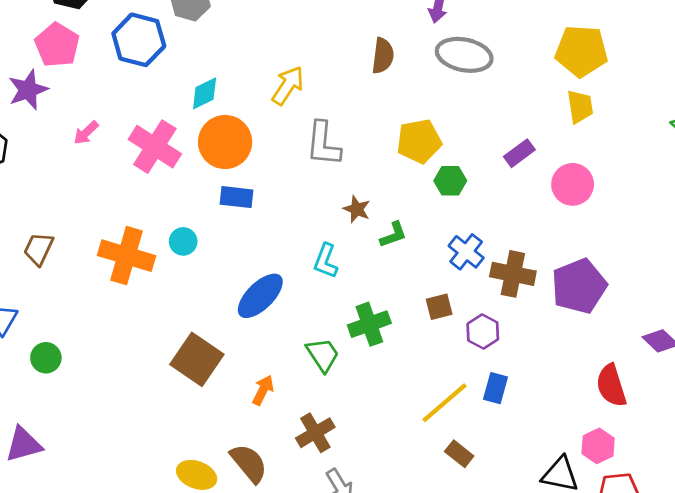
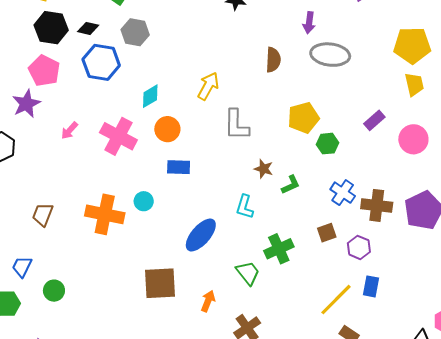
orange circle: (225, 142) -> (167, 129), size x0.7
brown square: (197, 359) -> (160, 283), turned -33

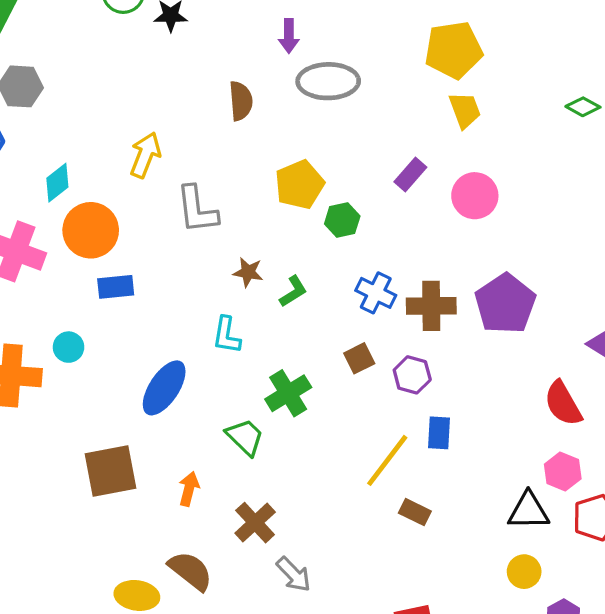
orange circle: (167, 129) -> (91, 230), size x1.4

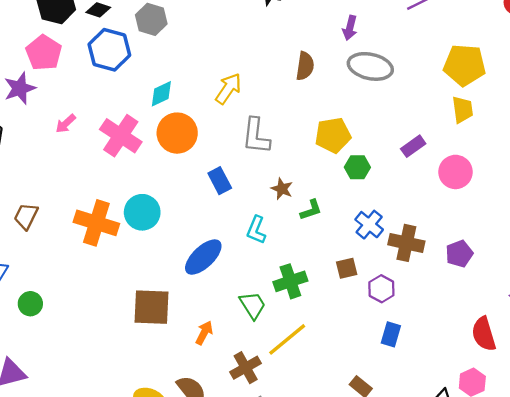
blue rectangle: (116, 287) -> (220, 181), moved, turned 55
purple pentagon: (505, 304) -> (459, 254), size x0.6
cyan circle: (69, 347) -> (142, 212), size x1.6
yellow line: (387, 460) -> (287, 339), moved

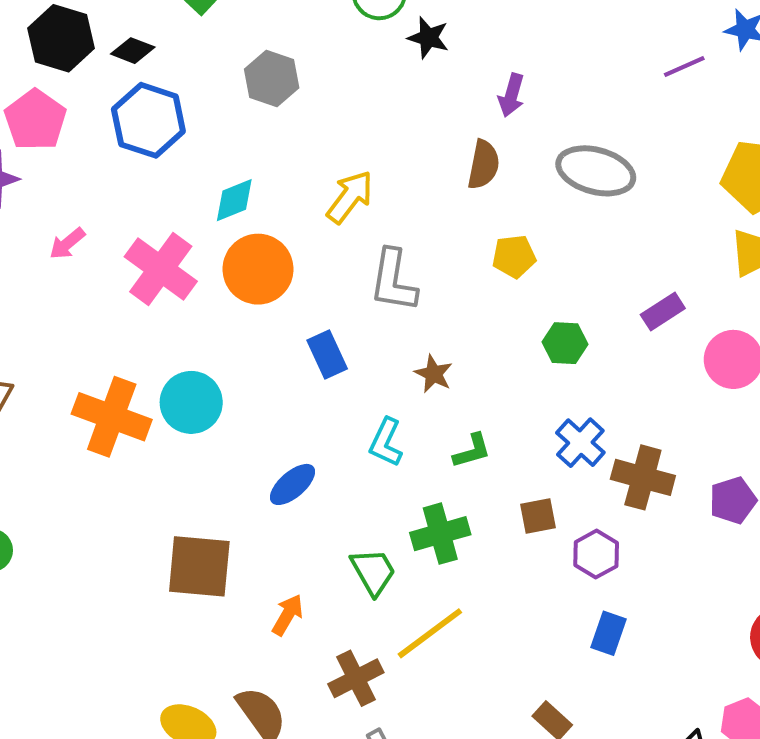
gray hexagon: (151, 19) -> (272, 79), moved
purple arrow: (350, 28) -> (511, 95), moved
yellow pentagon: (333, 135) -> (514, 256), moved, size x0.7
green L-shape: (311, 210) -> (472, 451), moved
blue ellipse: (203, 257) -> (293, 484), size x0.7

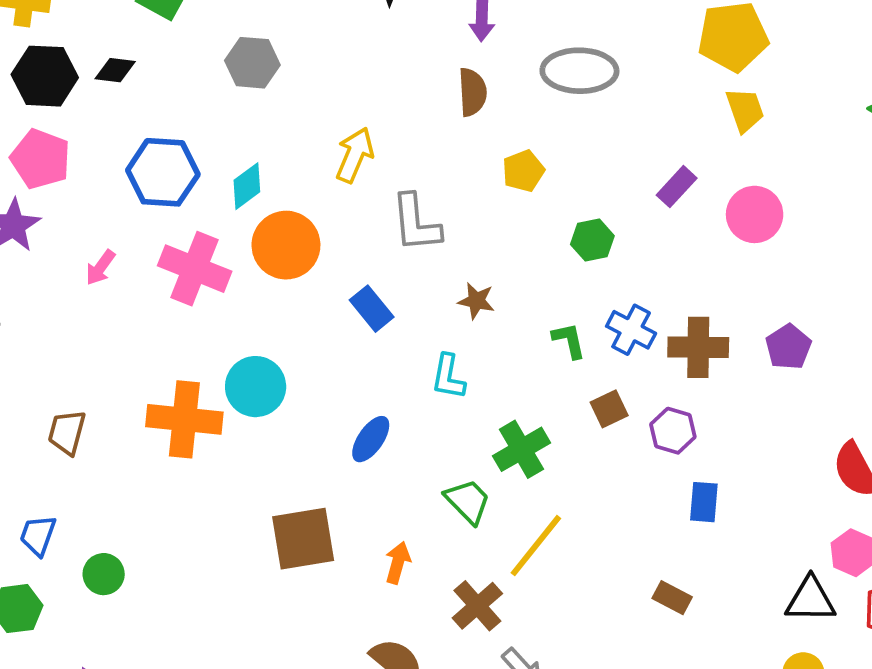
blue hexagon: (148, 120) -> (163, 172), moved
green L-shape: (472, 451) -> (569, 340), moved, turned -72

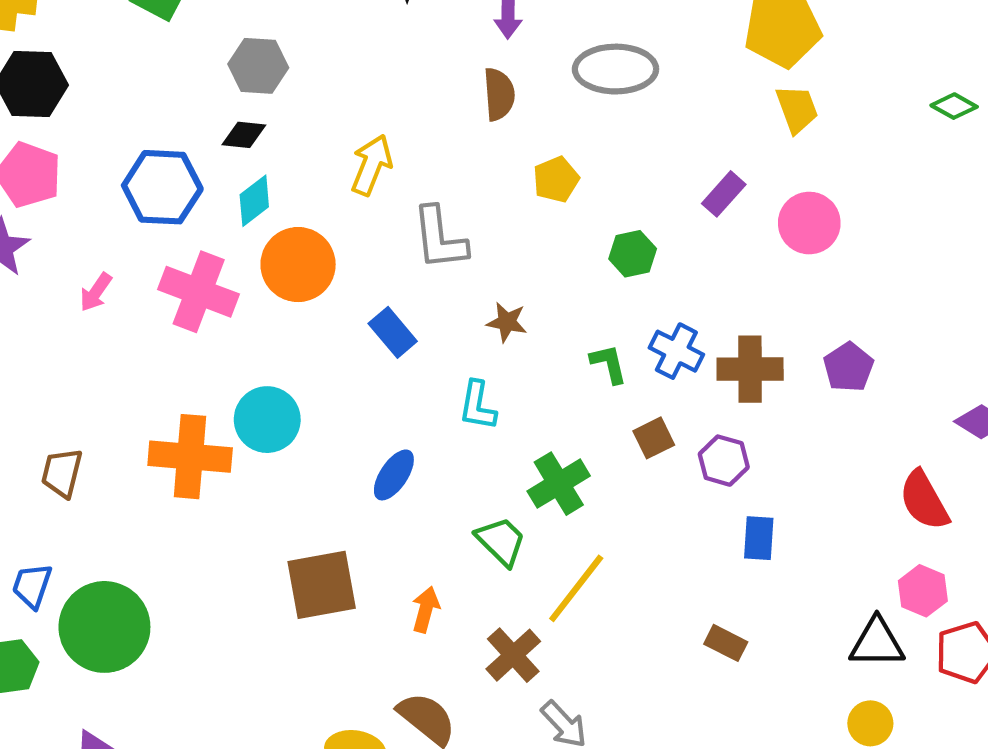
black diamond: (115, 70) -> (244, 135), moved
green circle: (104, 574) -> (104, 627), size x2.0

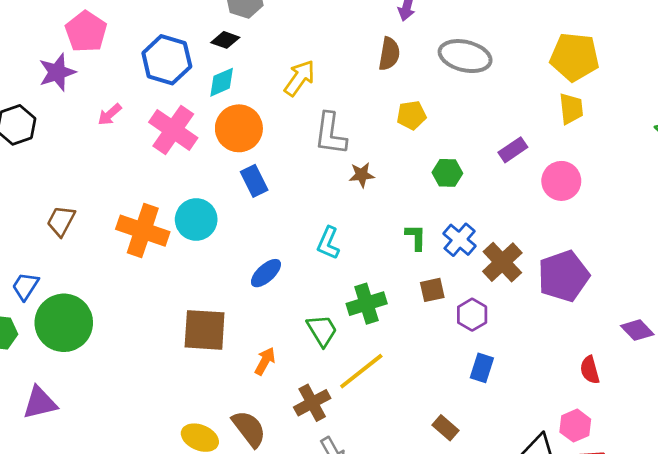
brown star: (507, 322) -> (362, 175), moved, turned -30
blue rectangle: (393, 332) -> (254, 181), moved
purple pentagon: (848, 367) -> (563, 276), size x1.6
brown cross: (750, 369) -> (502, 262), turned 33
red semicircle: (924, 500) -> (590, 370), size x0.7

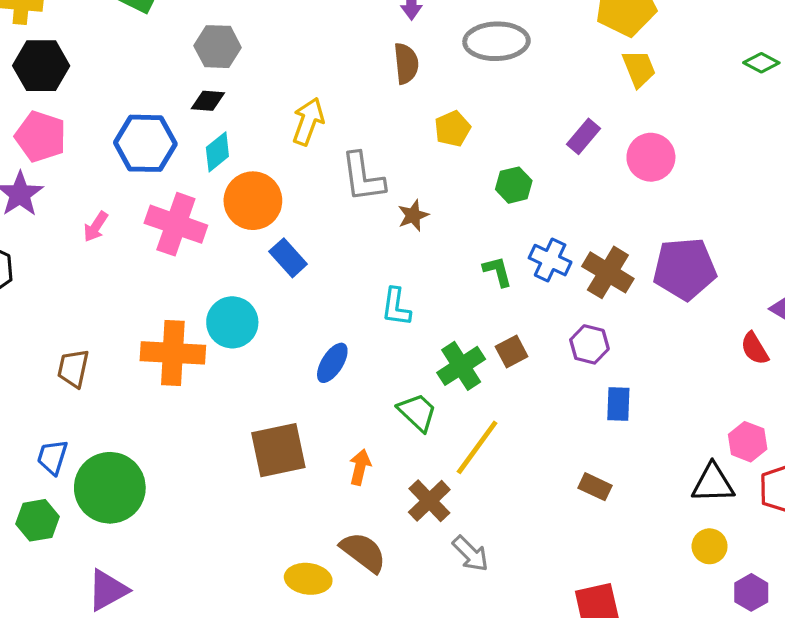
purple pentagon: (563, 276) -> (685, 269), turned 30
brown square: (432, 290) -> (512, 352), moved
red semicircle: (590, 370) -> (755, 348), moved

